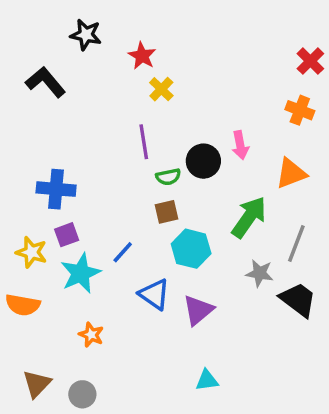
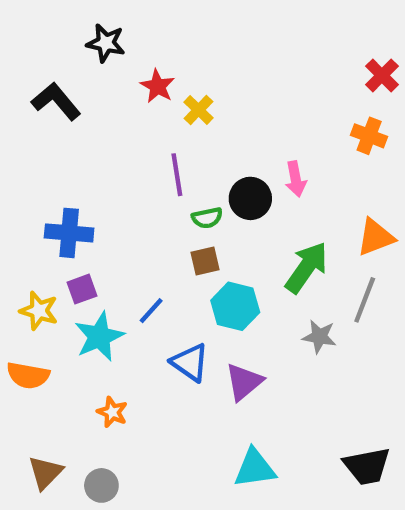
red star: (142, 56) -> (158, 86), moved
orange triangle: (291, 173) -> (376, 237), moved
black trapezoid: (298, 300) -> (367, 466), moved, turned 132
cyan triangle: (207, 380) -> (255, 468), size x1.5

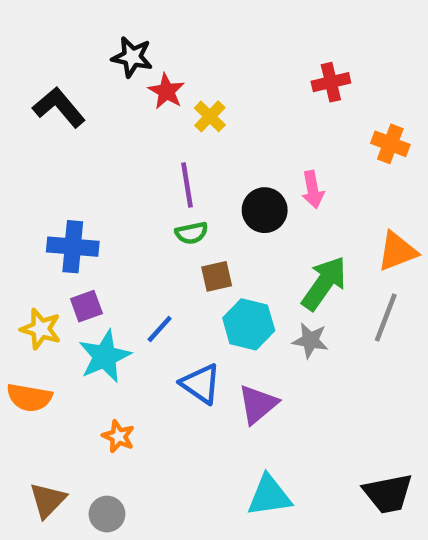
black star: (106, 43) -> (132, 57), moved
red cross: (382, 75) -> (331, 82), moved, turned 32
green semicircle: (207, 218) -> (192, 233), moved
gray star: (319, 337) -> (310, 340), moved

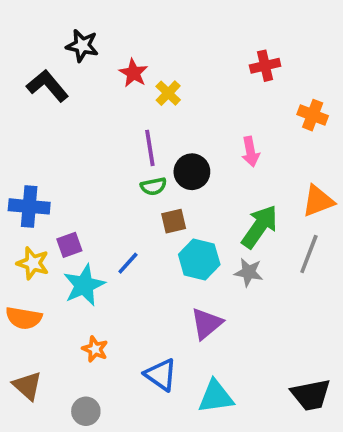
black star: (132, 57) -> (82, 46), moved
black circle: (265, 210) -> (192, 172), moved
blue cross: (73, 247) -> (29, 206), moved
blue triangle: (201, 384) -> (161, 375), moved
brown triangle: (48, 500) -> (27, 386), moved, turned -32

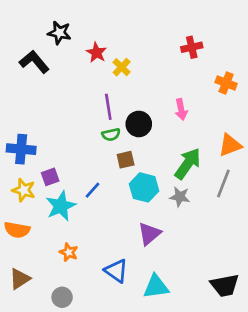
brown triangle: (27, 386) -> (20, 279), turned 45

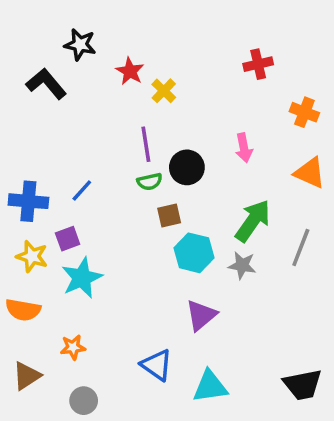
orange triangle: (230, 145) -> (310, 173), moved, turned 45
blue line: (92, 190) -> (82, 191), moved
orange star: (69, 252) -> (73, 347), moved, turned -30

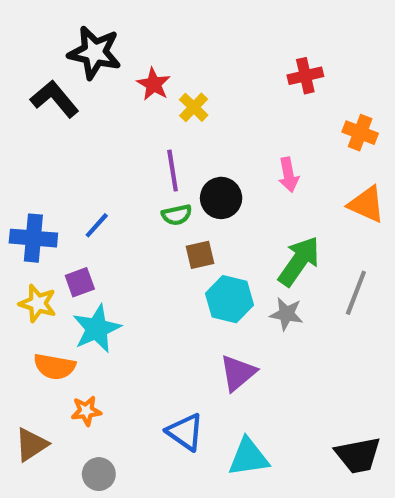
black star: (80, 45) -> (95, 53), size x1.4
orange semicircle: (23, 310) -> (55, 367), moved

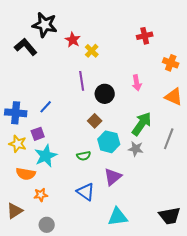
green semicircle: (177, 215) -> (84, 156), moved
brown square: (200, 255) -> (95, 121), turned -32
blue triangle: (185, 432) -> (86, 192), moved

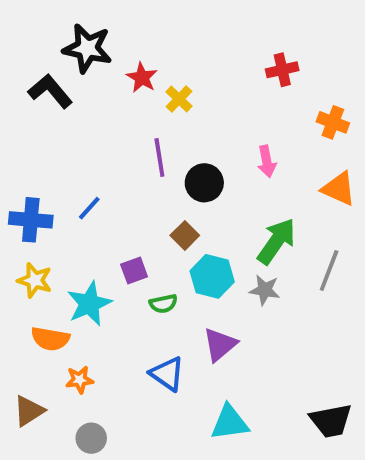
purple square: (38, 134) -> (134, 271), moved

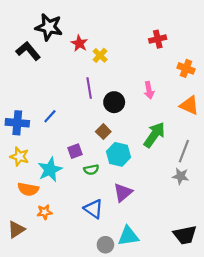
gray star: (265, 290) -> (181, 176), moved
gray circle: (91, 438) -> (105, 245), moved

